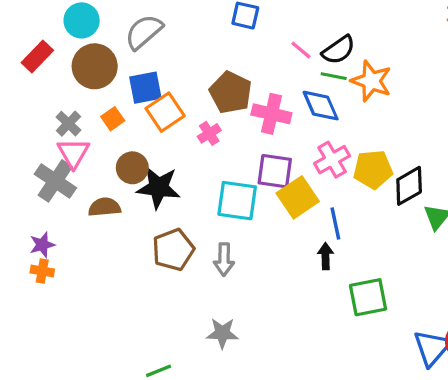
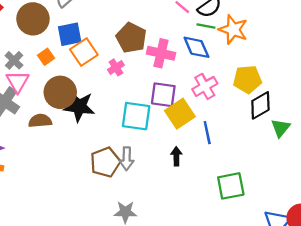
brown circle: (132, 168) -> (60, 92), size x1.4
yellow pentagon: (373, 169) -> (247, 79), moved
brown pentagon: (173, 250) -> (105, 162), moved
black arrow: (326, 256) -> (176, 156), moved

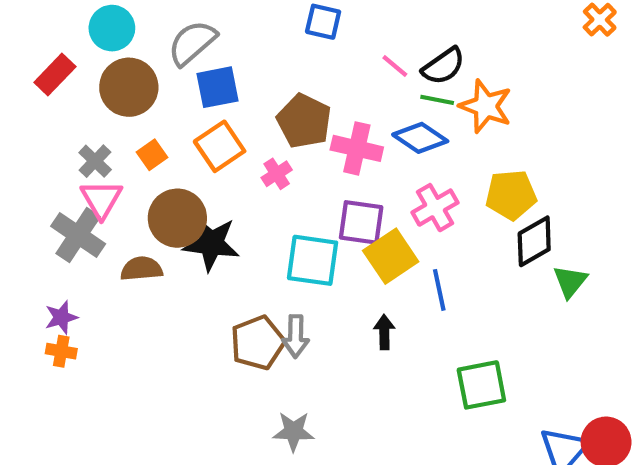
blue square: (70, 34) -> (217, 87), moved
blue diamond: (196, 47) -> (420, 138), turned -32

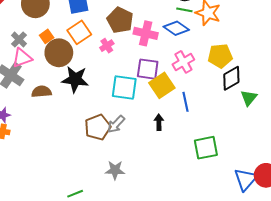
pink triangle: (101, 199) -> (22, 58), turned 40
brown circle: (177, 218) -> (59, 53), moved
gray arrow: (296, 336) -> (116, 124), turned 42

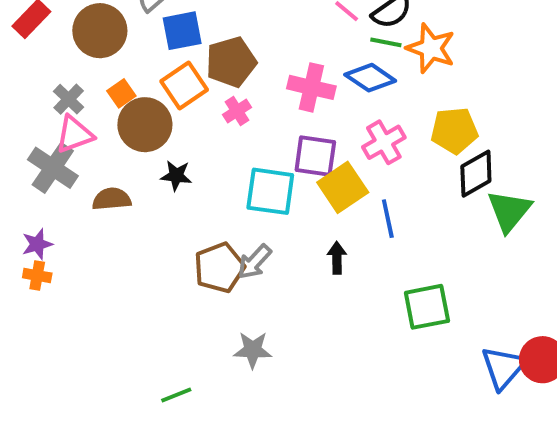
brown pentagon: (120, 20) -> (231, 62), moved, turned 30
black star: (75, 79) -> (176, 176), size x0.6
green triangle: (249, 98) -> (509, 211), size x1.4

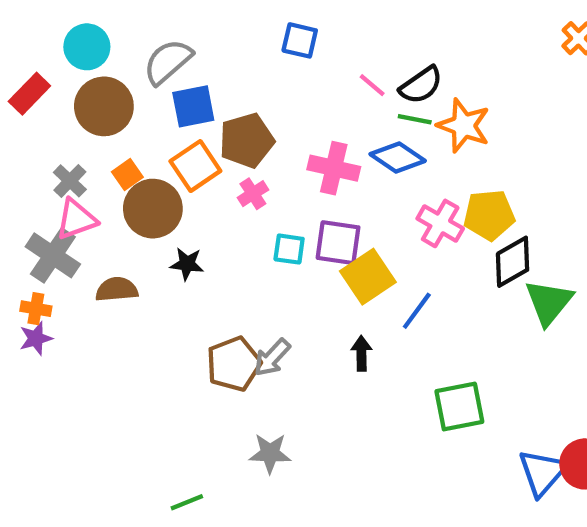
pink cross: (384, 142) -> (440, 223), moved, turned -30
cyan square: (270, 191) -> (289, 249), moved, size x0.6
blue line: (388, 219) -> (417, 311), turned 48
orange cross: (37, 275) -> (36, 309), moved

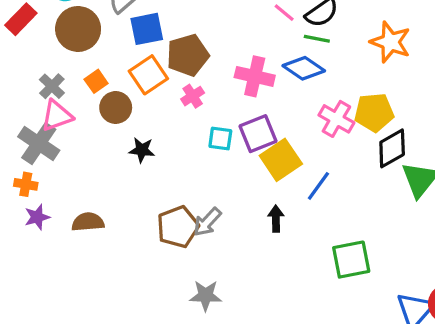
orange star: (464, 126) -> (390, 42), moved
brown circle: (153, 209) -> (116, 107), size x0.7
purple square: (338, 243) -> (258, 134), turned -30
brown semicircle: (117, 289) -> (88, 222), moved
purple star: (36, 338) -> (37, 217), moved

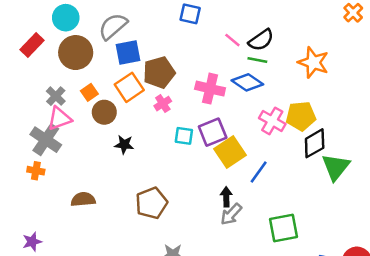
purple star: (37, 217) -> (32, 242), moved
gray arrow: (207, 222) -> (231, 214), moved

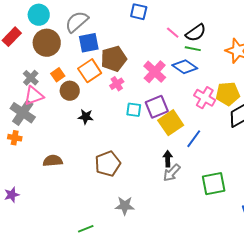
pink cross: (210, 89) -> (155, 72), turned 30

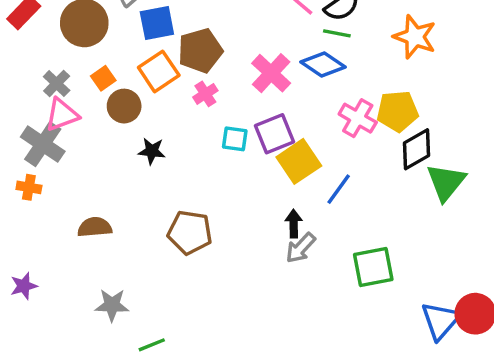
brown pentagon: (108, 164) -> (190, 232), turned 30
gray star: (125, 206) -> (112, 305), moved

